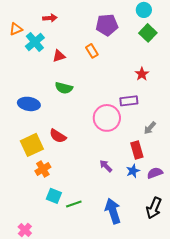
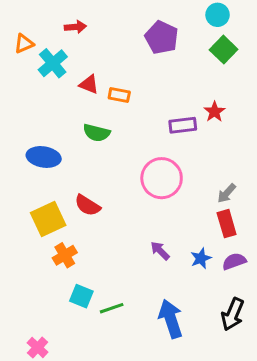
purple pentagon: (107, 25) -> (162, 38), turned 30
orange rectangle: (92, 51) -> (119, 95), moved, turned -48
red triangle: (59, 56) -> (89, 84), turned 40
purple rectangle: (129, 101) -> (183, 125), moved
red rectangle: (137, 150) -> (227, 224), moved

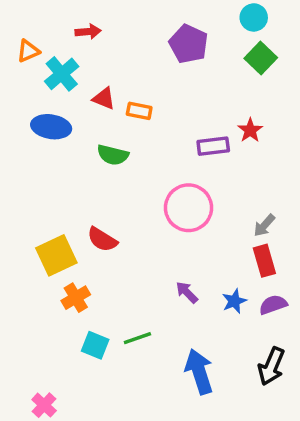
blue ellipse: (44, 157) -> (51, 127), moved
green line: (112, 308) -> (137, 338), moved

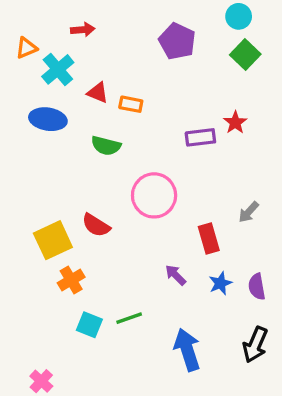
pink circle: (189, 208) -> (154, 195), moved
red rectangle: (264, 261) -> (209, 239), moved
purple semicircle: (273, 305) -> (257, 287), turned -80

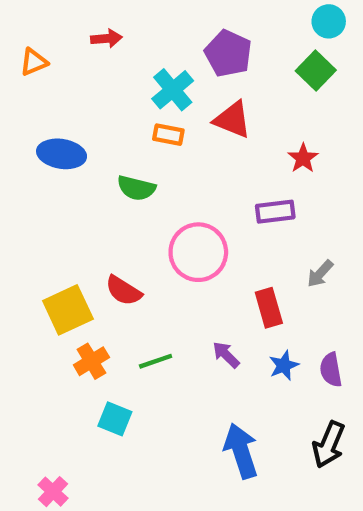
cyan circle: (239, 16) -> (329, 21), moved
cyan cross: (58, 69) -> (173, 90), moved
red triangle: (98, 93) -> (232, 120), moved, size x1.4
purple rectangle: (200, 137) -> (275, 212), moved
green line: (129, 318) -> (156, 361), moved

